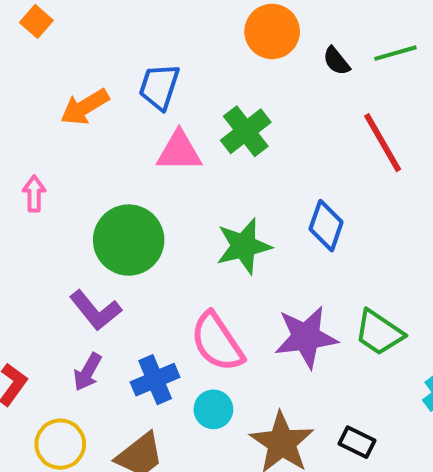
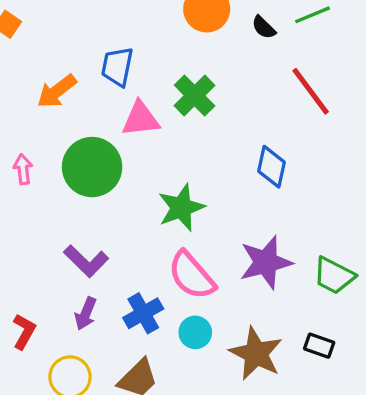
green circle: (129, 240) -> (92, 167), moved
green star: (244, 246) -> (181, 208), moved
green trapezoid: (379, 333) -> (334, 276), moved

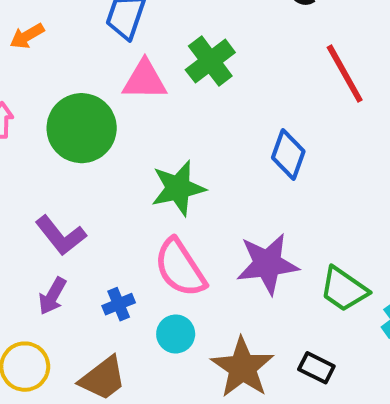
orange arrow: (57, 91) -> (27, 36), moved, size x0.7
blue cross: (143, 313) -> (119, 304), size x0.7

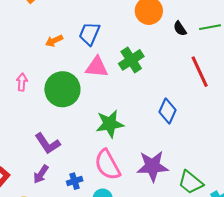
orange arrow: (27, 36) -> (54, 41), moved

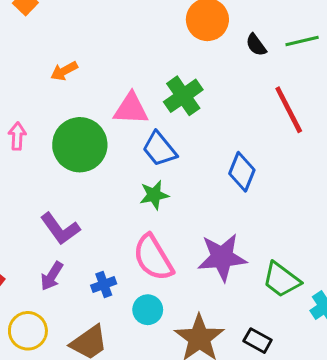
blue trapezoid: (90, 34) -> (159, 149), moved, turned -60
green star: (110, 124) -> (154, 195), size x0.7

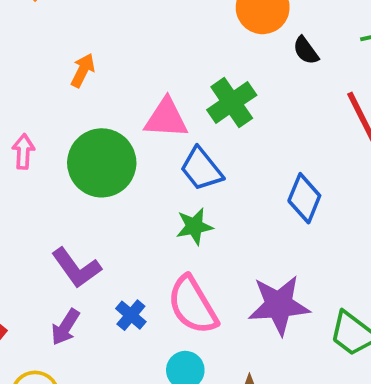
black semicircle: (256, 45) -> (306, 50), moved
orange arrow: (64, 71) -> (83, 70), turned 144
blue cross: (104, 285) -> (131, 315), moved, turned -30

